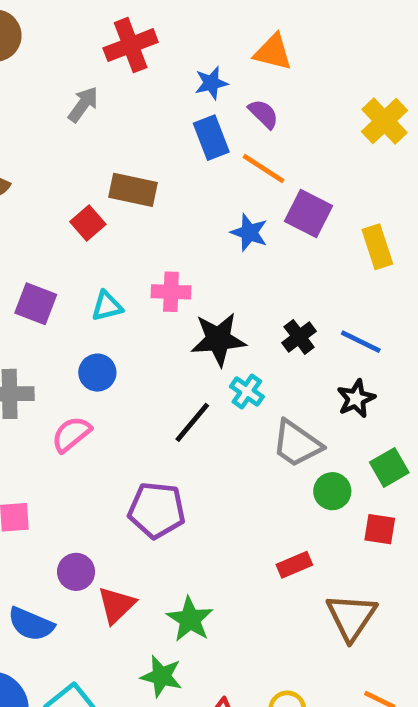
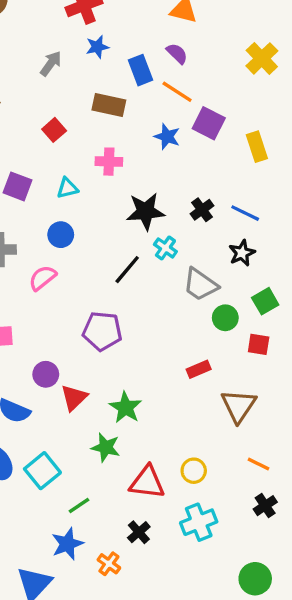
blue star: (211, 83) -> (97, 47), moved
gray arrow: (83, 104) -> (51, 63), moved
brown rectangle: (133, 190) -> (109, 105), moved
pink cross: (171, 292) -> (109, 162), moved

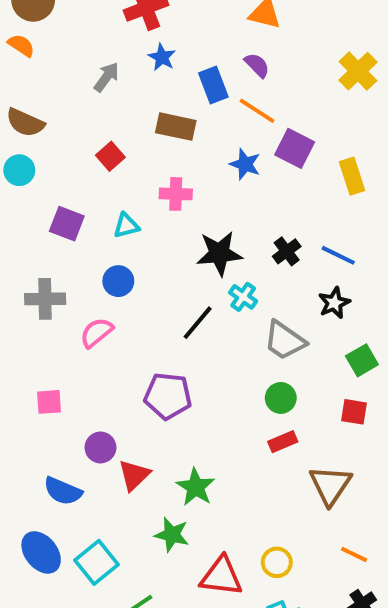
blue star: (97, 47) -> (162, 57), turned -30
green circle: (225, 318) -> (281, 398), moved

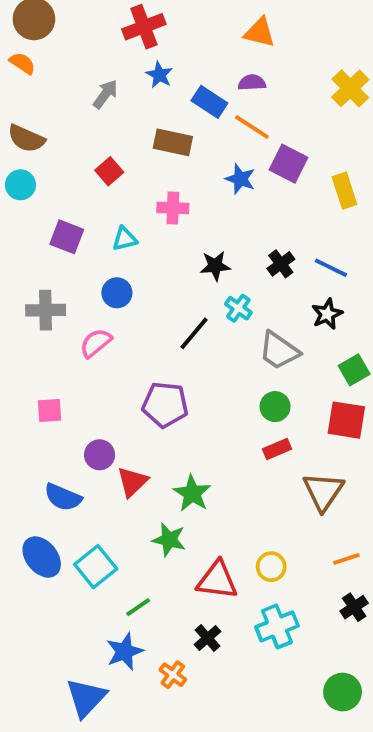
purple semicircle: (257, 65) -> (252, 83), turned -48
blue rectangle: (213, 85) -> (209, 102), turned -36
black star: (219, 253) -> (215, 266), size x0.7
red square: (354, 412) -> (346, 420), size x1.5
orange line: (354, 554) -> (346, 559), turned -44

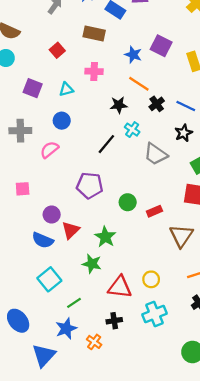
orange line: (252, 127) -> (139, 84), moved
green circle: (275, 407) -> (128, 202), moved
blue semicircle: (63, 497) -> (43, 240), moved
blue ellipse: (42, 557) -> (18, 321), moved
black cross: (208, 638) -> (114, 321), turned 32

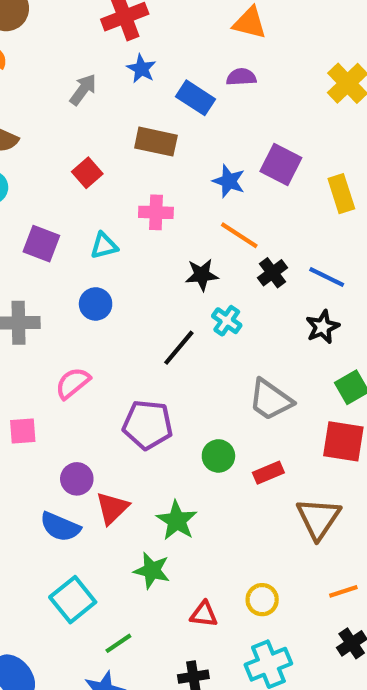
pink semicircle: (49, 150) -> (73, 383), moved
gray trapezoid: (156, 154) -> (270, 400), moved
red triangle: (120, 287) -> (204, 614), size x0.6

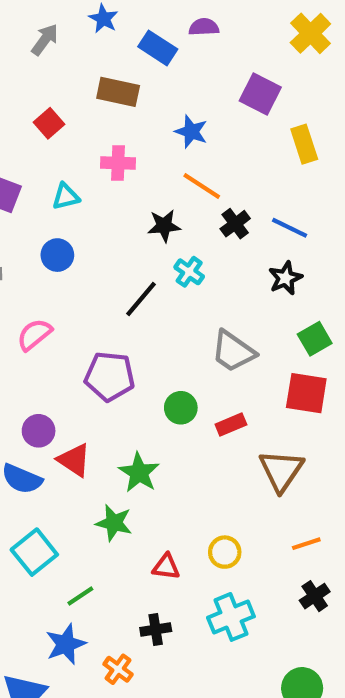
purple square: (281, 164) -> (260, 94), moved
red triangle: (112, 508) -> (74, 460), turned -42

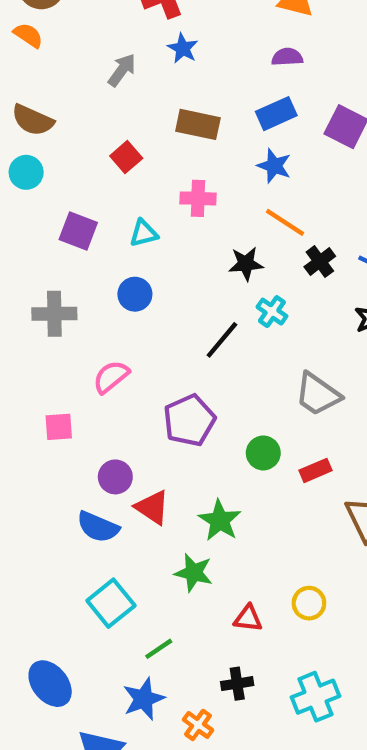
blue rectangle: (158, 48) -> (276, 114), moved, turned -57
purple pentagon: (110, 376) -> (189, 420), turned -30
cyan cross: (231, 617) -> (315, 697), moved

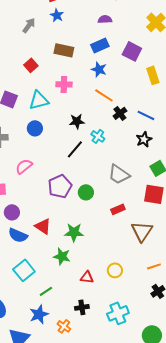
cyan triangle: (144, 233) -> (39, 100), size x1.5
black star: (246, 264) -> (77, 121), moved
green circle: (263, 453) -> (86, 192), moved
purple circle: (115, 477) -> (12, 212), moved
green star: (220, 520) -> (74, 232), turned -30

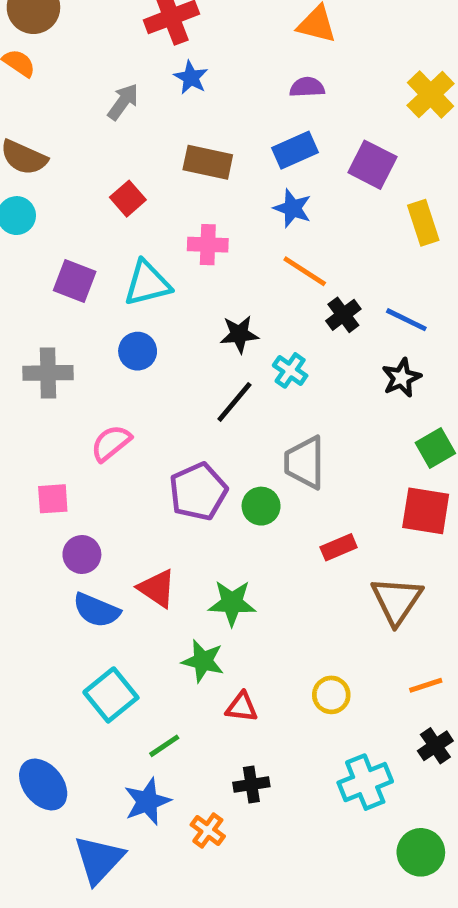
gray trapezoid: (119, 174) -> (305, 462), moved, turned 55
red triangle: (87, 277) -> (242, 707), moved
cyan cross: (118, 313) -> (365, 782), moved

